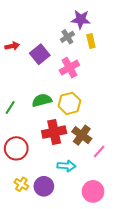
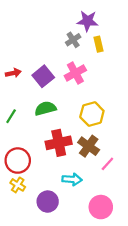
red arrow: (12, 46) -> (13, 73), moved
purple square: (40, 54) -> (43, 76), moved
yellow hexagon: (69, 103) -> (92, 114), moved
yellow cross: (21, 184) -> (18, 185), moved

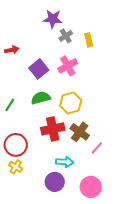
purple star: (88, 21) -> (53, 19), moved
red arrow: (13, 73) -> (12, 50), moved
yellow hexagon: (92, 114) -> (71, 103), moved
purple circle: (48, 202) -> (55, 182), moved

